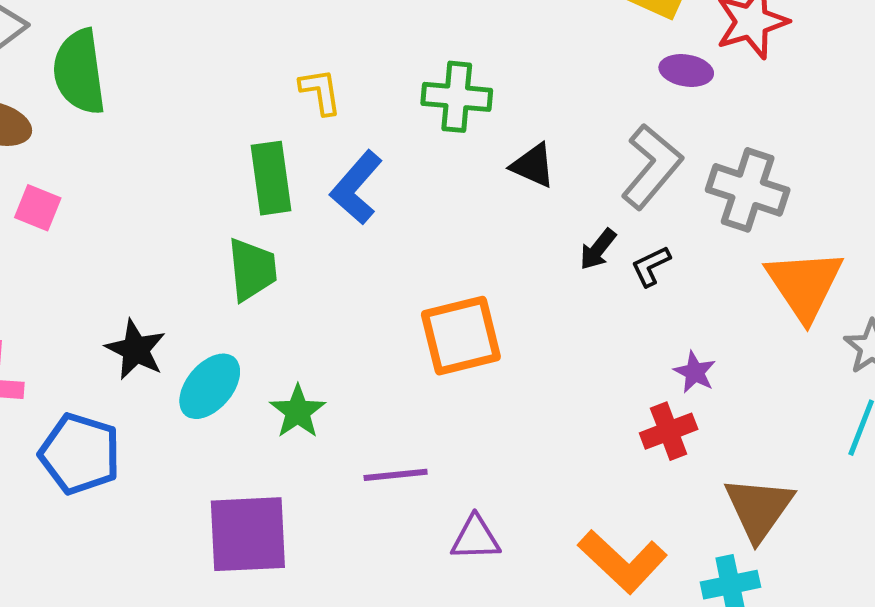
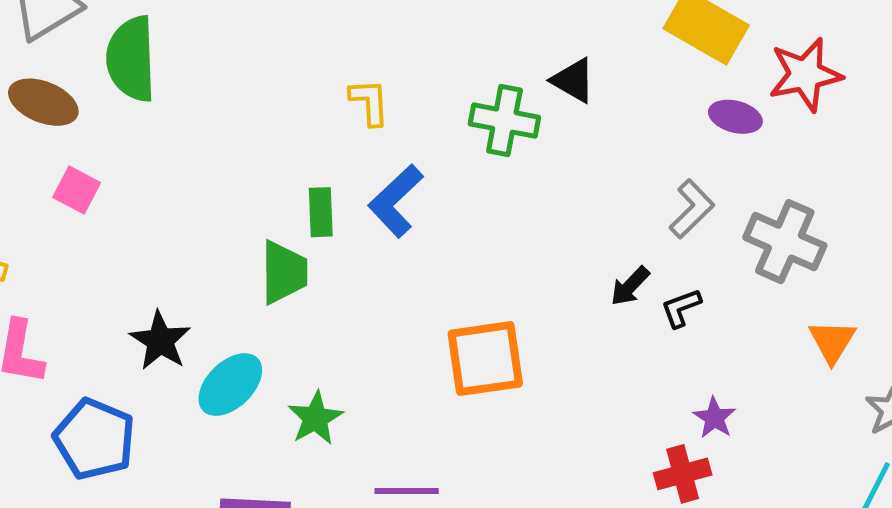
black triangle: (533, 165) -> (573, 80), moved
gray L-shape: (652, 166) -> (692, 209), size x0.7
green rectangle: (271, 178) -> (321, 212), moved, size x0.7
orange triangle: (804, 285) -> (832, 341), size x0.6

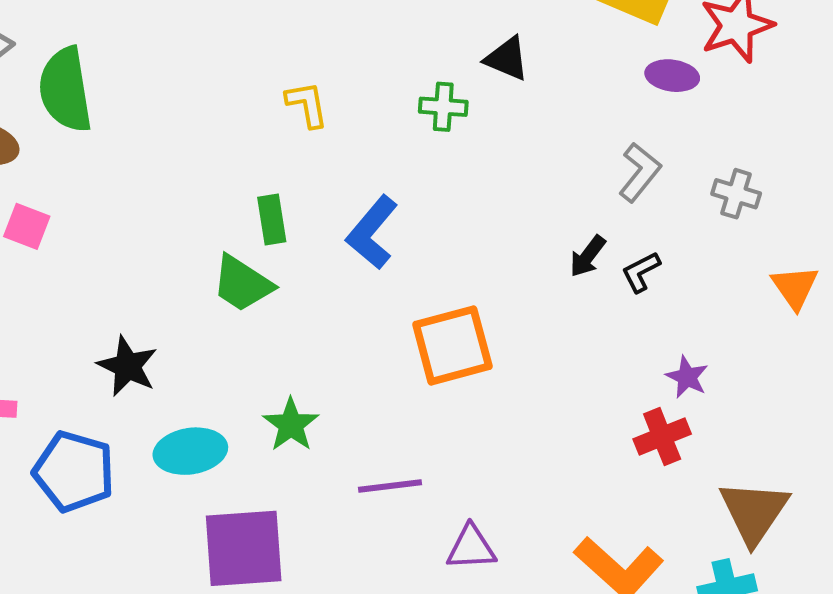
green cross: (504, 121) -> (443, 107), size x0.7
blue L-shape: (396, 201) -> (372, 232), moved
gray cross: (785, 242) -> (736, 194), size x0.6
green trapezoid: (284, 272) -> (242, 284), turned 130
cyan ellipse: (230, 385) -> (190, 451), moved, turned 42

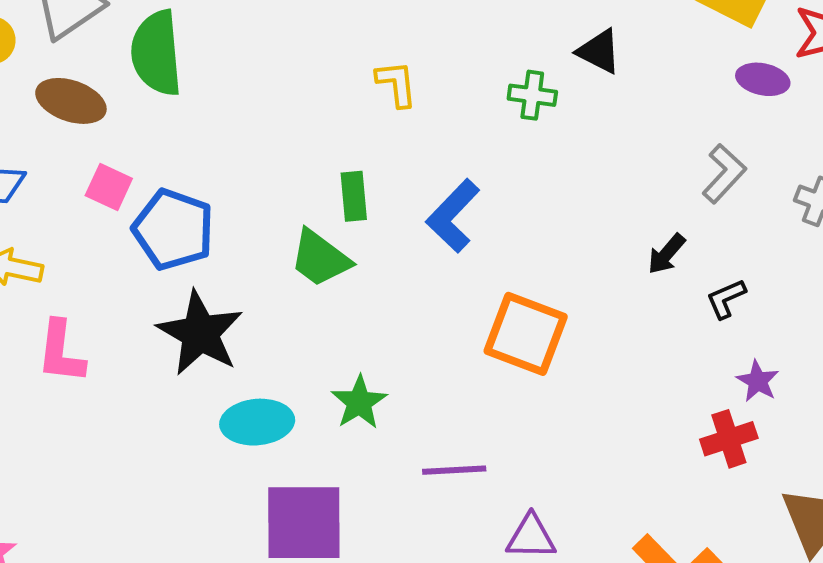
black L-shape: (641, 272) -> (726, 299), moved
orange square: (452, 345) -> (526, 334), turned 32
black star: (128, 366) -> (200, 333), size x1.4
blue pentagon: (74, 471) -> (173, 229), moved

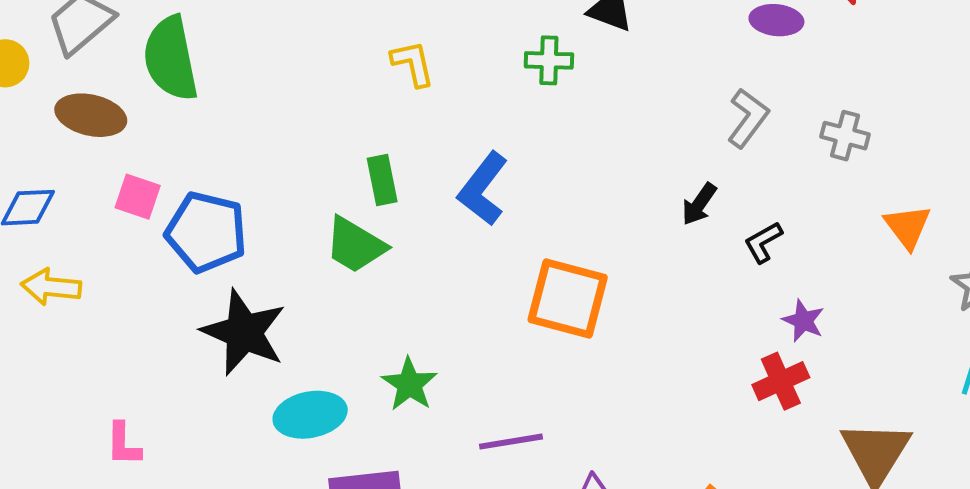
pink L-shape: (61, 352) -> (123, 444), moved, size x0.7

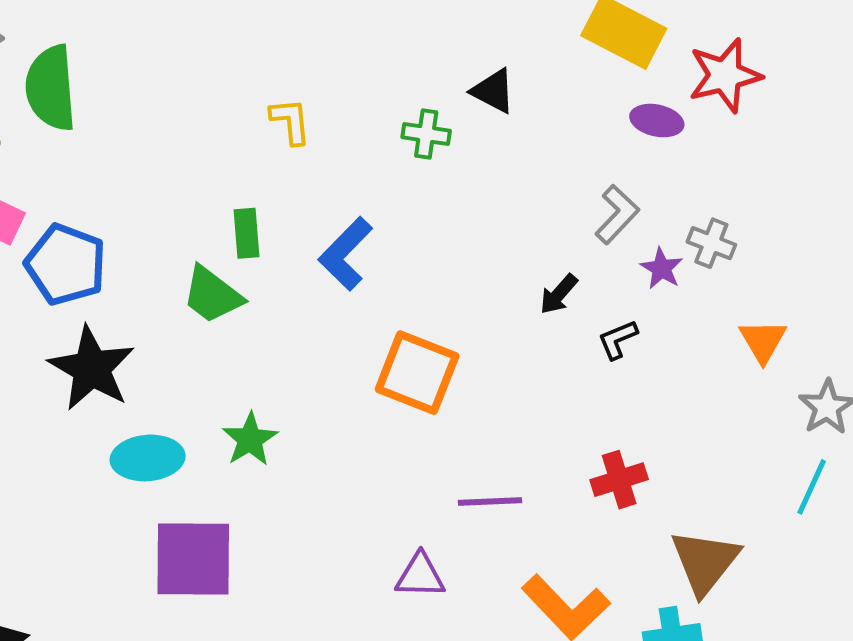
purple star: (803, 321) -> (662, 268), moved
purple line: (511, 442) -> (490, 501), moved

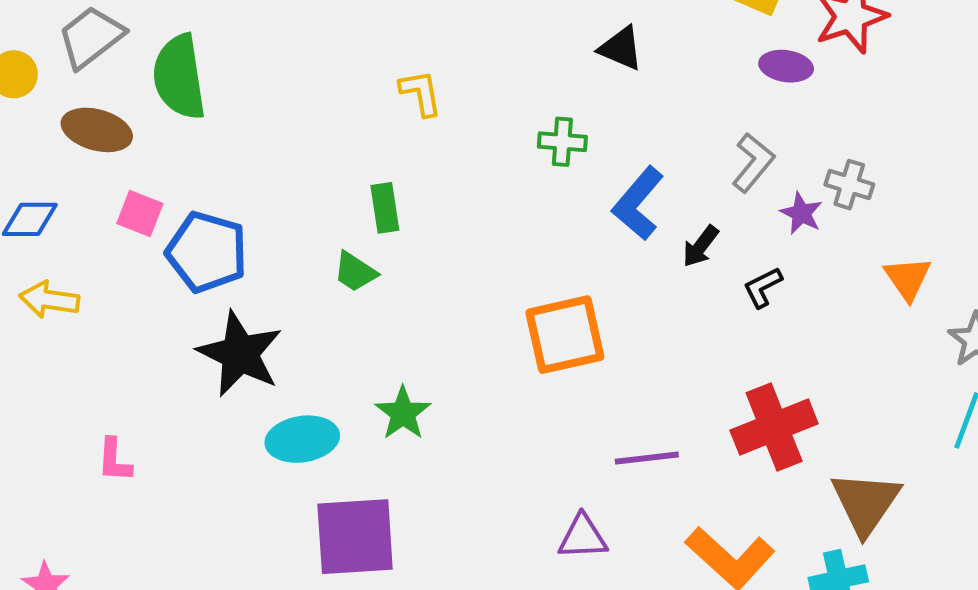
green cross: (426, 134) -> (562, 142), moved
blue L-shape: (346, 254) -> (638, 203), moved
green trapezoid: (212, 295) -> (355, 272), size x0.7
orange square: (417, 373) -> (565, 335), turned -30
red cross: (619, 480) -> (774, 427), size x1.5

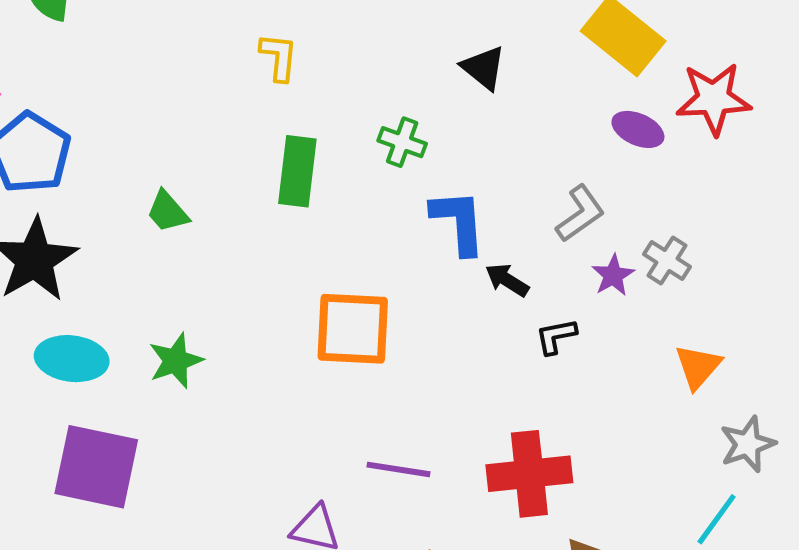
blue L-shape: (638, 203) -> (458, 222), turned 120
green rectangle: (385, 208) -> (297, 171), moved, size x1.4
black arrow: (700, 246) -> (507, 280), turned 69

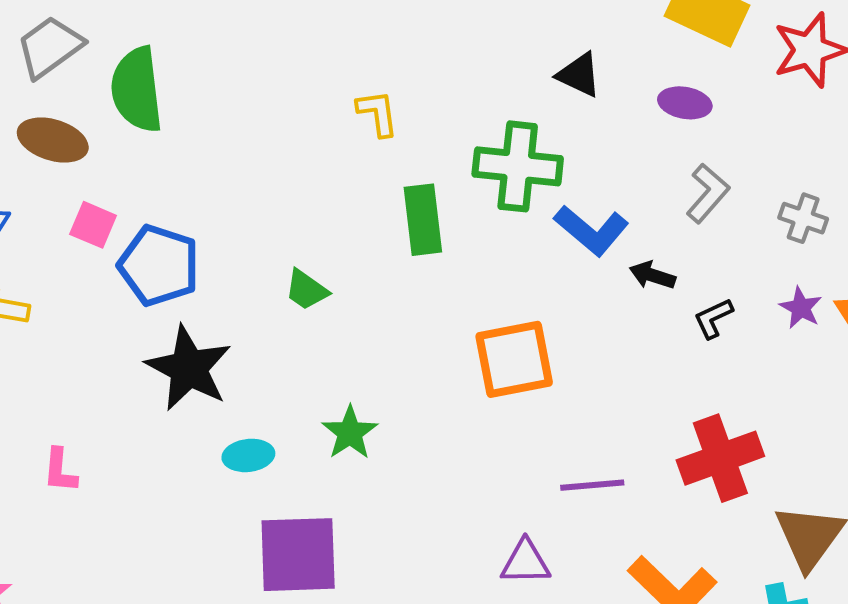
purple ellipse: (638, 129) -> (685, 103), moved
green cross: (402, 142) -> (518, 166), size x1.8
blue L-shape: (458, 222) -> (591, 230), turned 148
purple star: (613, 275) -> (801, 308), moved
cyan ellipse: (72, 359) -> (248, 455), size x0.7

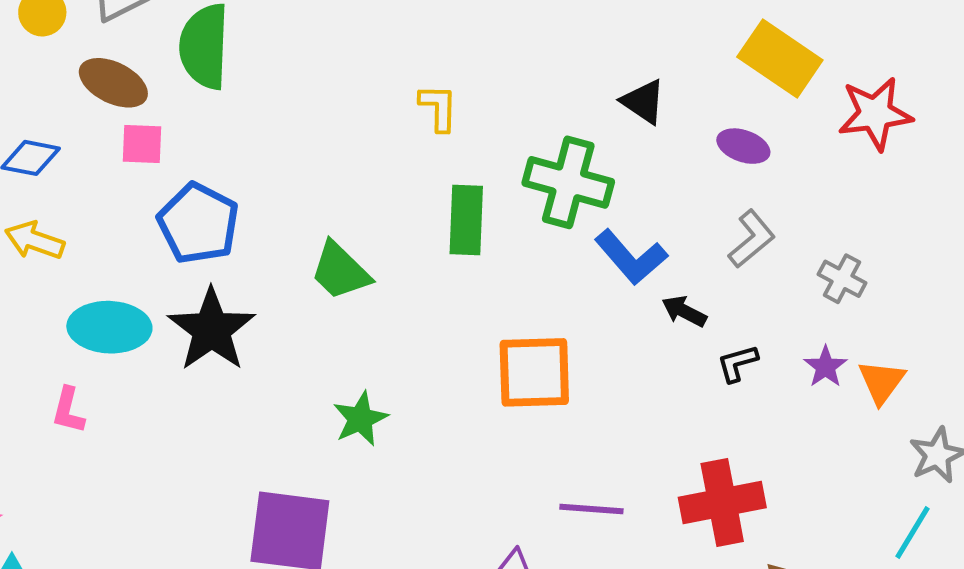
pink square: (93, 225) -> (142, 144), moved, turned -30
green trapezoid: (306, 290) -> (340, 271), size x1.4
cyan ellipse: (248, 455) -> (109, 327), moved, size x1.6

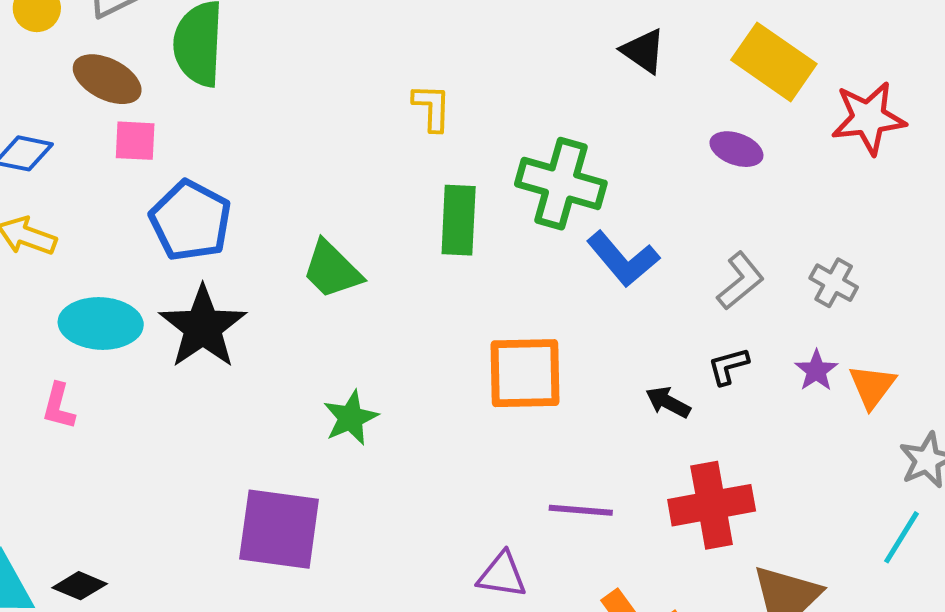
black triangle: (643, 102) -> (643, 51), moved
gray L-shape: (752, 239) -> (740, 281), moved
black arrow: (684, 311) -> (668, 402), moved

